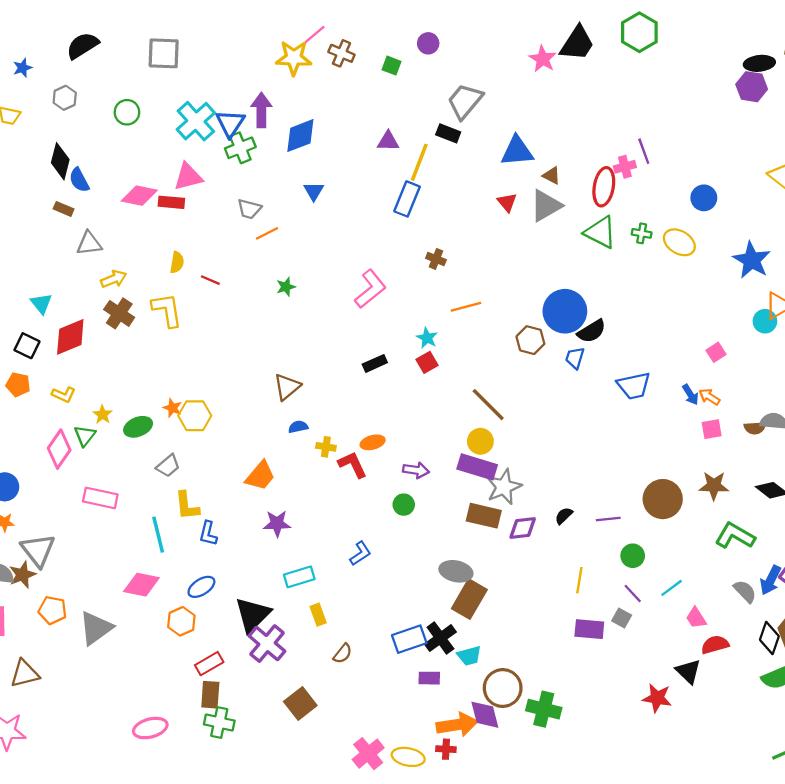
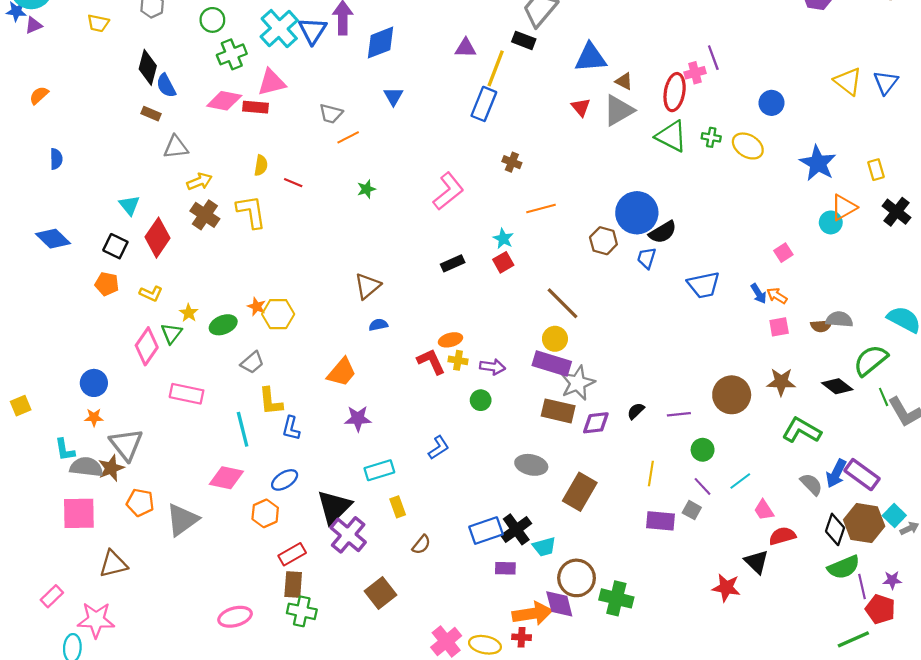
green cross: (240, 148) -> (232, 54), moved
red diamond: (70, 337) -> (157, 238), turned -33
yellow cross: (326, 447) -> (458, 360), moved
brown rectangle: (469, 599) -> (580, 492), moved

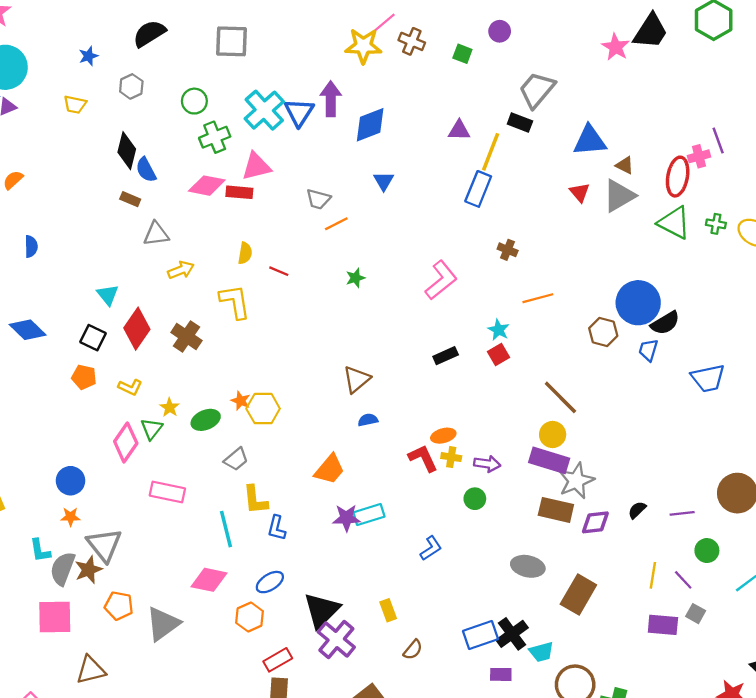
brown cross: (205, 215) -> (186, 337), moved
gray semicircle: (86, 467) -> (63, 569), turned -76
cyan rectangle: (379, 470) -> (369, 514), moved
purple line: (703, 486) -> (683, 580), moved

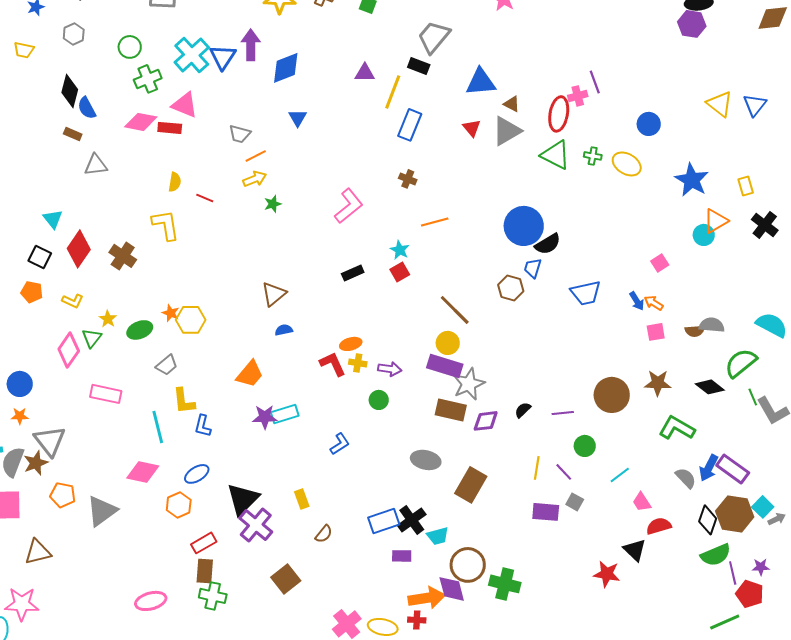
pink triangle: (256, 166) -> (185, 105), turned 36
blue rectangle: (478, 189) -> (410, 125), moved
yellow arrow: (181, 270) -> (255, 179), moved
brown hexagon: (603, 332) -> (511, 288), moved

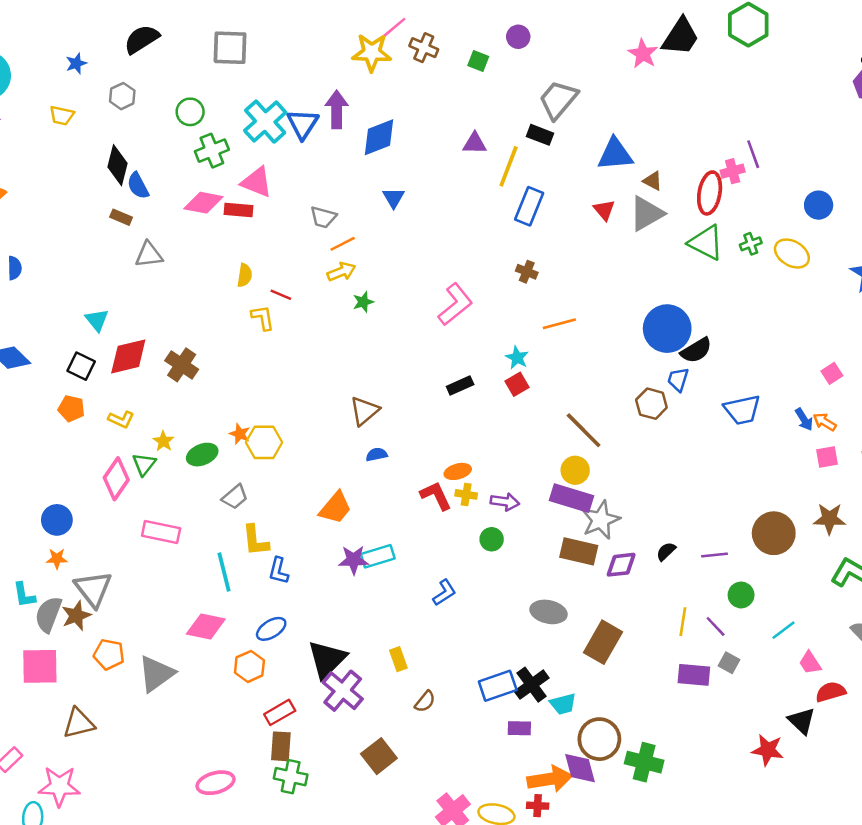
green cross: (593, 156) -> (751, 244), turned -30
yellow L-shape: (166, 225) -> (263, 318), moved, size x0.7
red diamond: (79, 249) -> (128, 356), turned 42

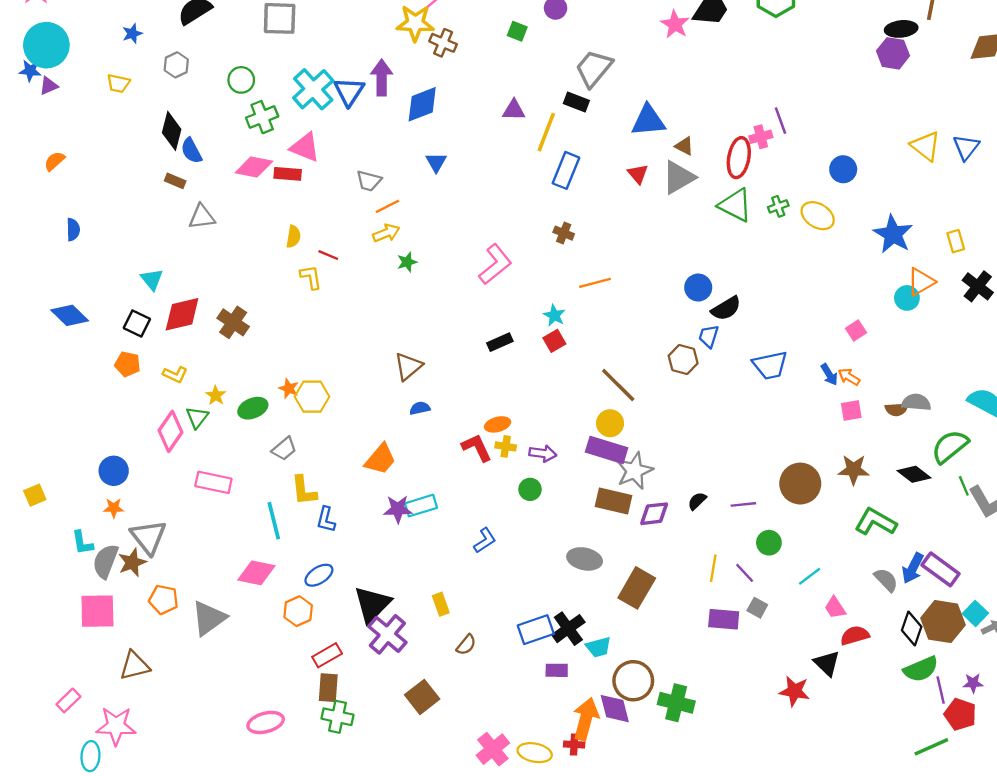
brown cross: (424, 48) -> (443, 43), moved
blue circle: (667, 329) -> (698, 288), size x0.6
orange arrow: (550, 779) -> (586, 719), turned -66

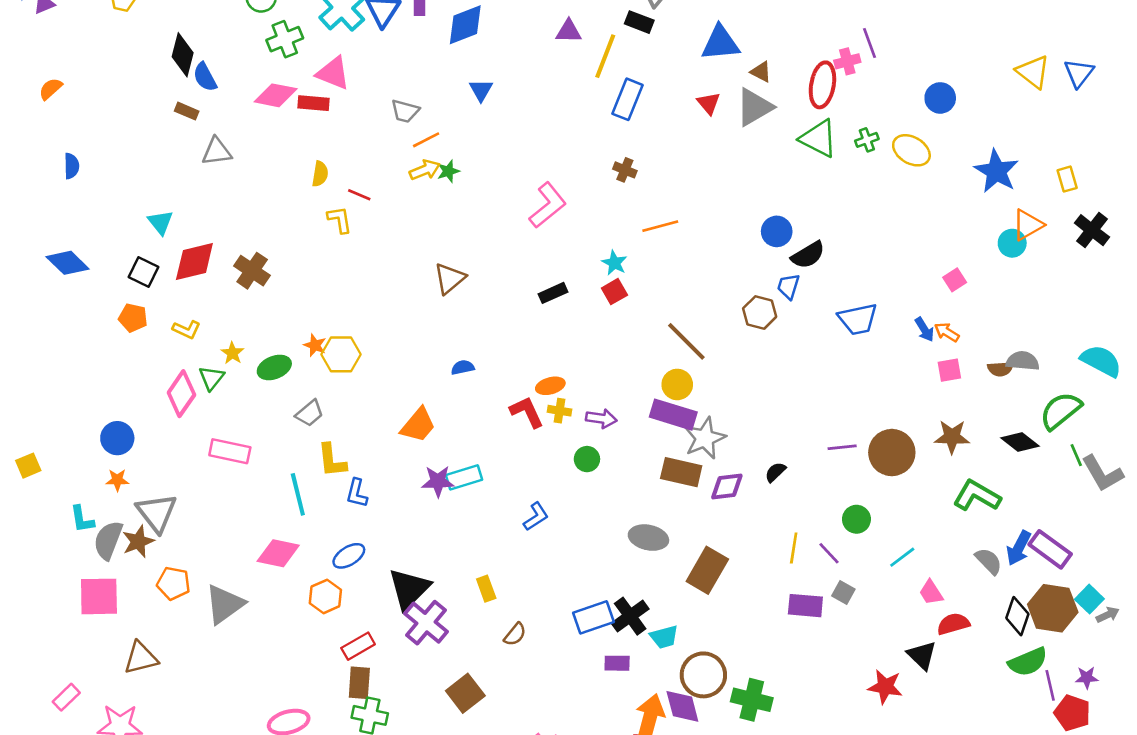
green star: (407, 262) -> (448, 171), moved
brown triangle: (408, 366) -> (450, 279), moved
purple line: (743, 504) -> (842, 447), moved

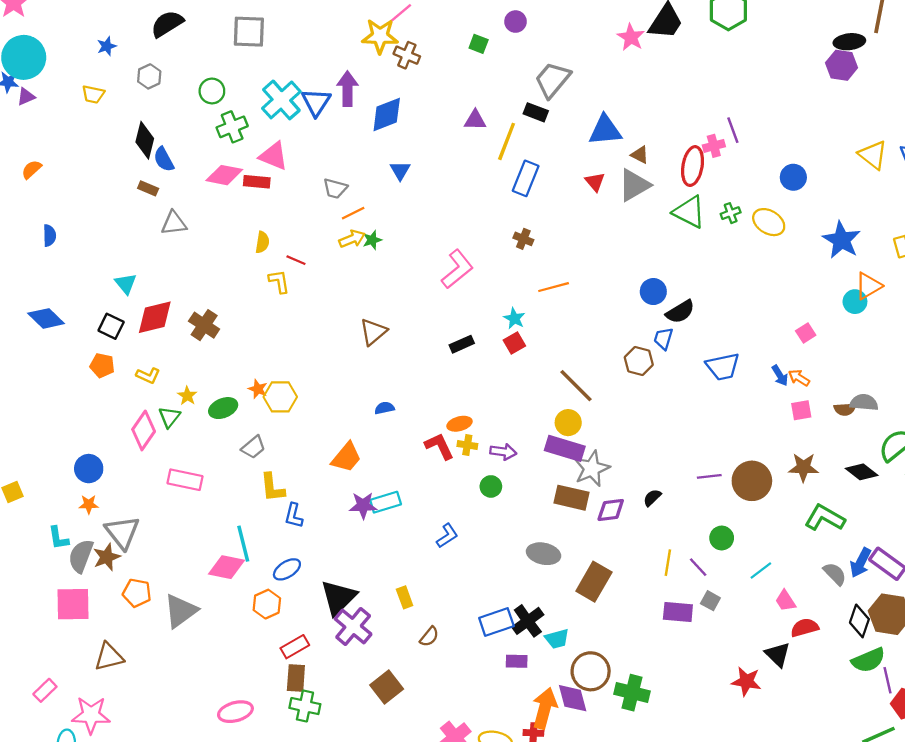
cyan line: (298, 494) -> (243, 544), moved

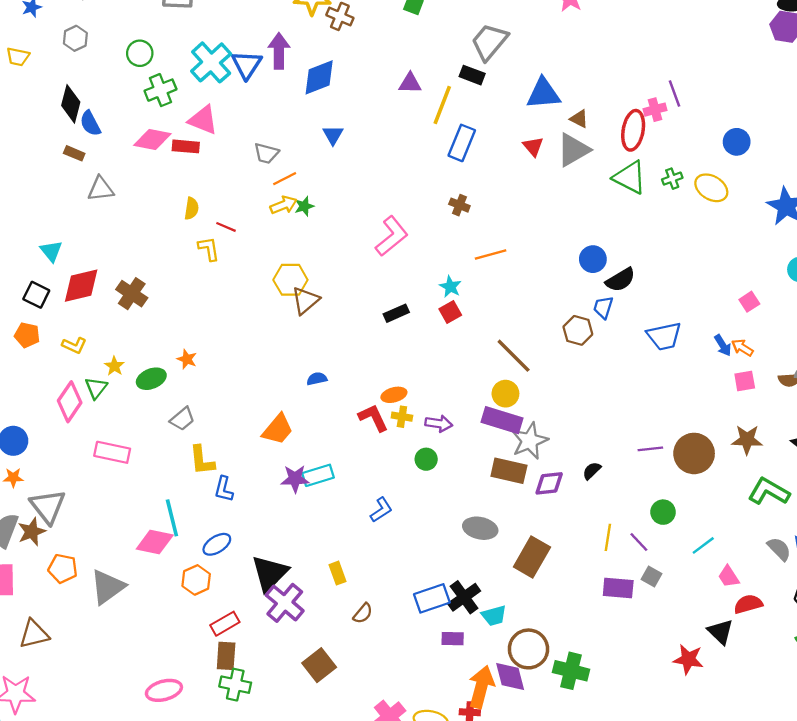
yellow hexagon: (280, 397) -> (290, 280), moved

